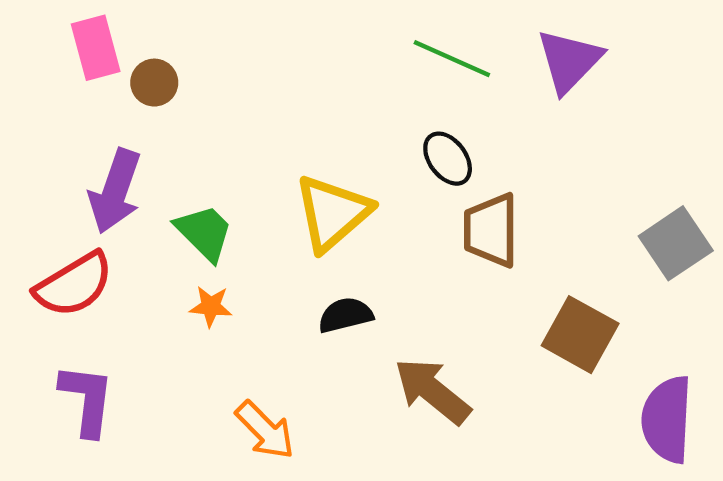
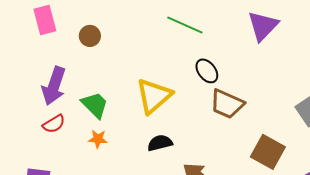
green line: (452, 59) -> (185, 25), moved
brown circle: (154, 83) -> (90, 36), moved
brown trapezoid: (491, 230) -> (227, 104), turned -66
red semicircle: (74, 285) -> (54, 124), moved, size x0.6

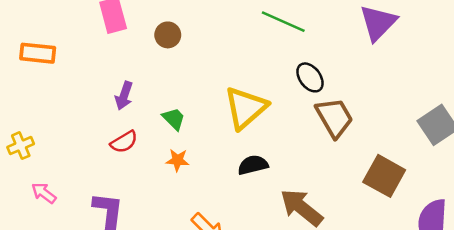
purple arrow: (54, 86) -> (124, 96), size x0.6
brown trapezoid: (227, 104) -> (334, 118), turned -144
green trapezoid: (95, 105) -> (174, 119), size x0.7

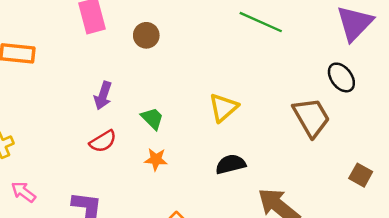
black ellipse: (310, 77) -> (341, 77), moved
yellow triangle: (246, 108) -> (223, 108), size x0.7
brown square: (384, 176) -> (361, 175), size x0.6

